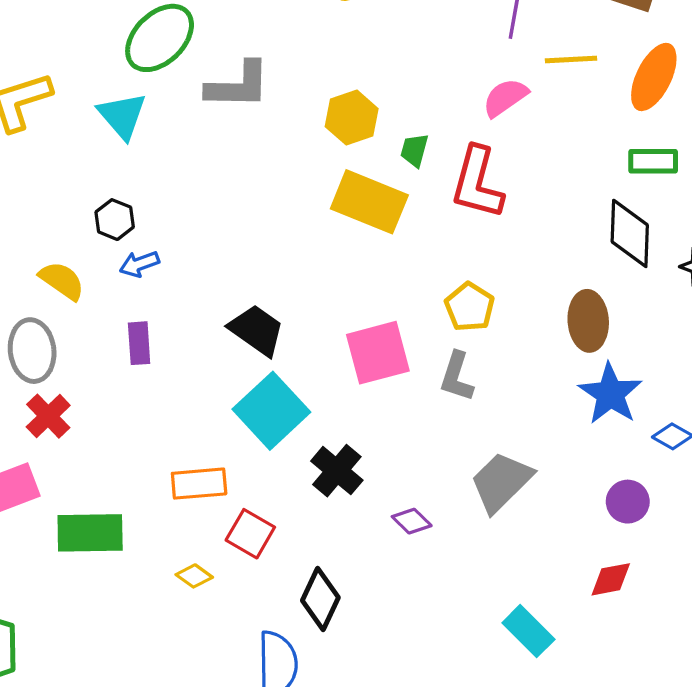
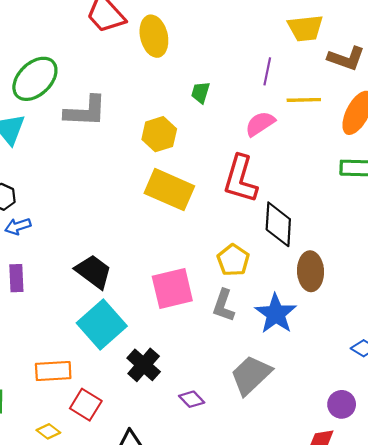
green trapezoid: (414, 150) -> (201, 92), moved
black diamond: (630, 233) -> (278, 224), moved
blue star: (610, 394) -> (276, 314), moved
purple circle: (628, 502) -> (342, 404), moved

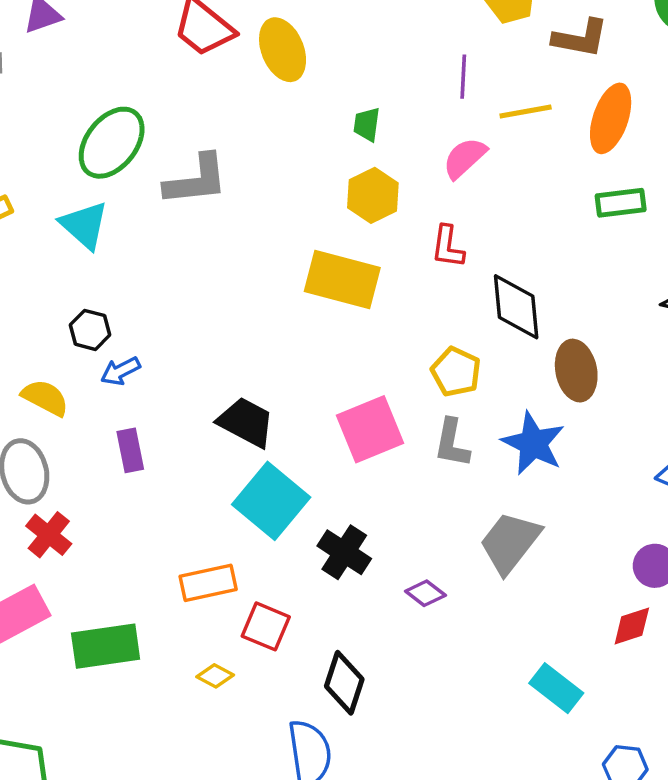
yellow hexagon: (159, 134) -> (373, 195), moved
red L-shape: (240, 179) -> (448, 247), size x0.6

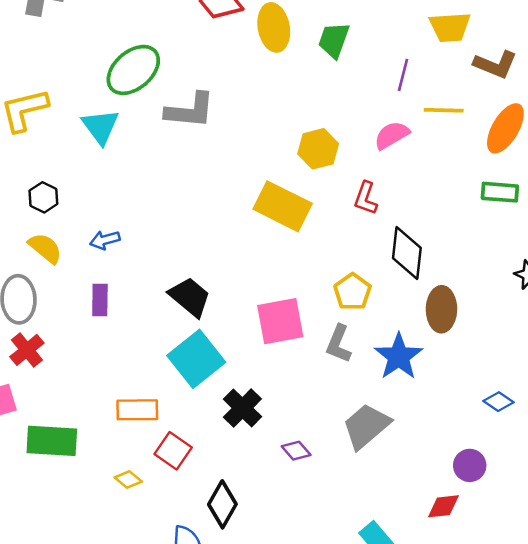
green trapezoid: (367, 124) -> (334, 40), moved, size x1.4
black hexagon: (90, 330) -> (43, 197), moved

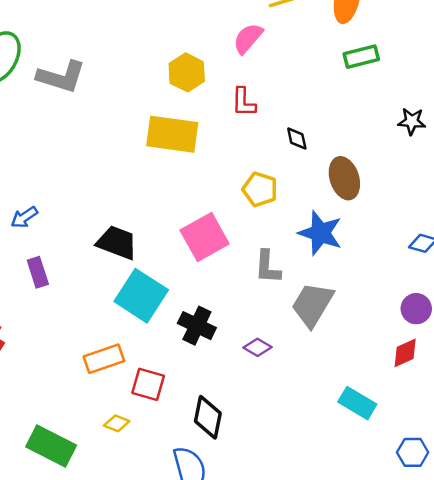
gray L-shape: (190, 111) -> (61, 77), turned 30
black diamond: (407, 253) -> (297, 138), size x0.5
gray L-shape: (339, 344) -> (268, 267), moved
green rectangle: (52, 441) -> (51, 446), moved, turned 42

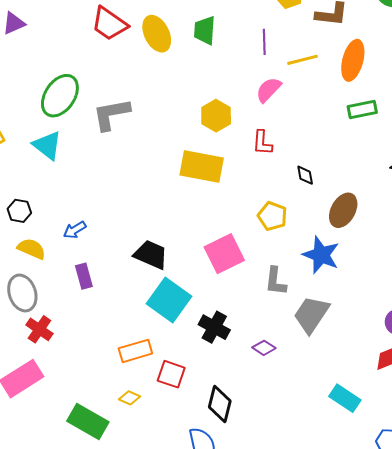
gray L-shape: (61, 77) -> (111, 114), turned 150
brown ellipse: (344, 178) -> (343, 210), turned 44
yellow diamond: (117, 423) -> (130, 398), moved

